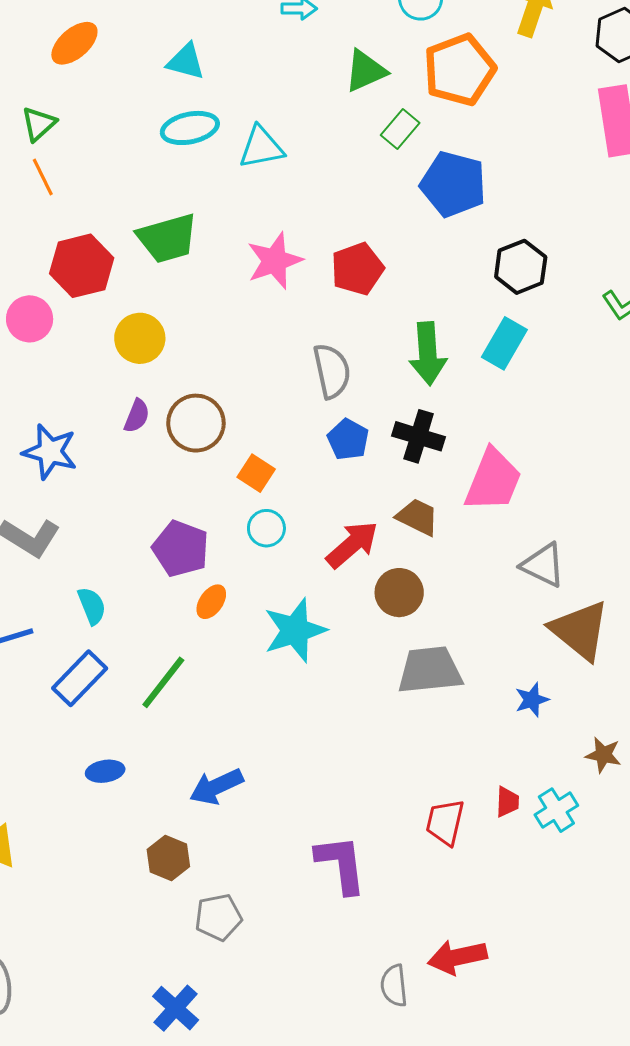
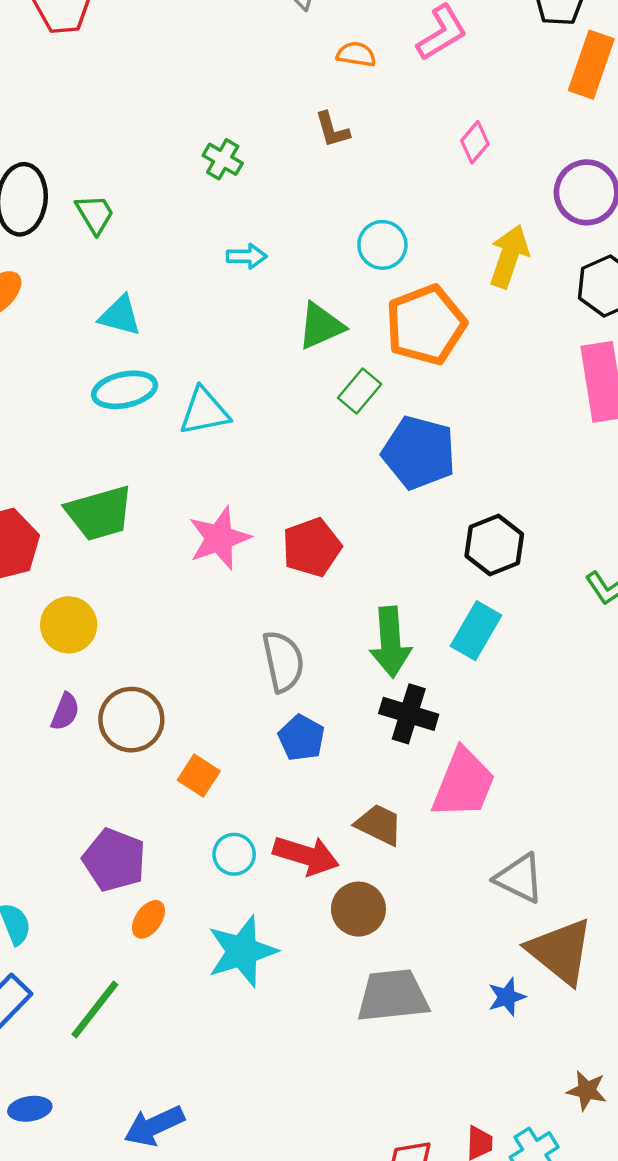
black cross: (419, 436) -> (409, 714), moved
cyan circle: (266, 528) -> (234, 854), moved
red arrow: (352, 545) -> (306, 855), turned 58
blue star: (532, 700) -> (507, 997), moved

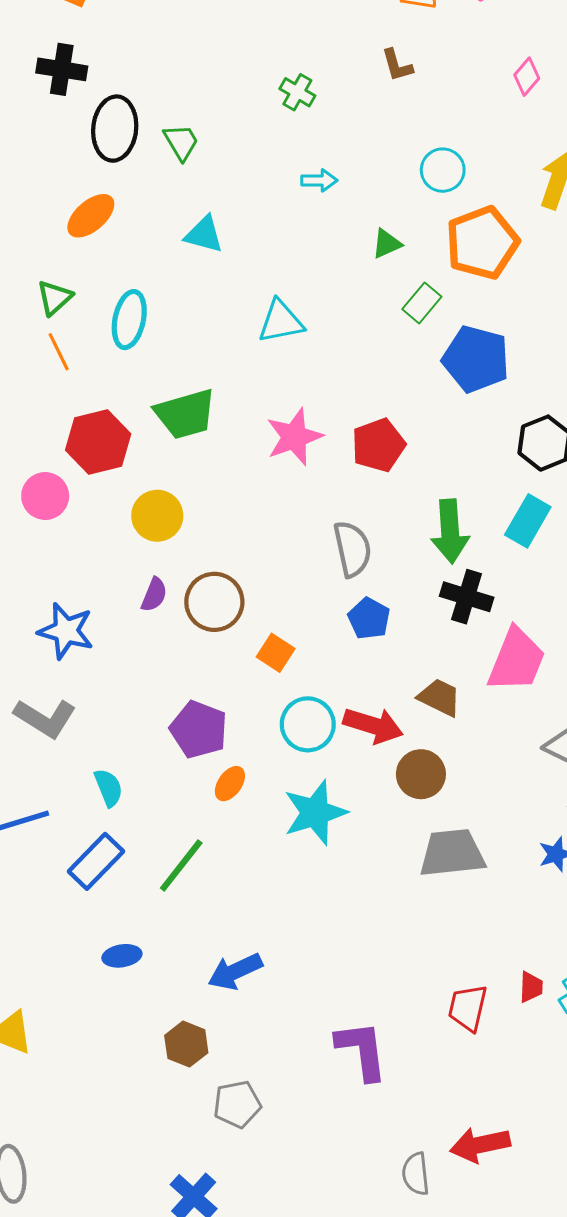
green triangle: (321, 326) -> (387, 244), size x0.7
cyan ellipse: (125, 390) -> (129, 320), moved, turned -66
cyan circle: (234, 854) -> (308, 724), size x1.4

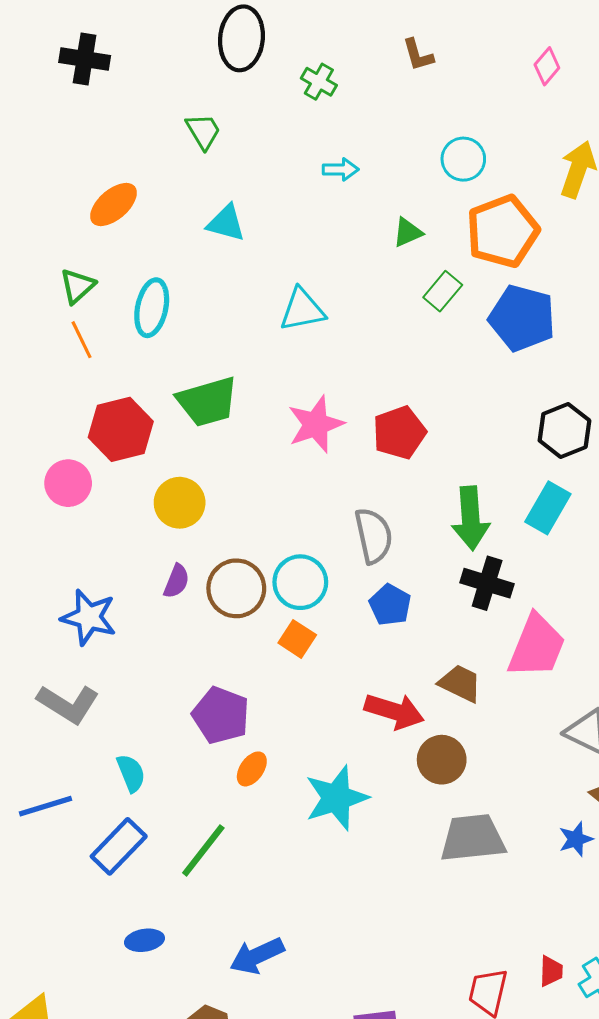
black ellipse: (115, 129) -> (241, 38), moved
blue pentagon: (476, 359) -> (522, 318), moved
cyan circle: (308, 724) -> (300, 582), moved

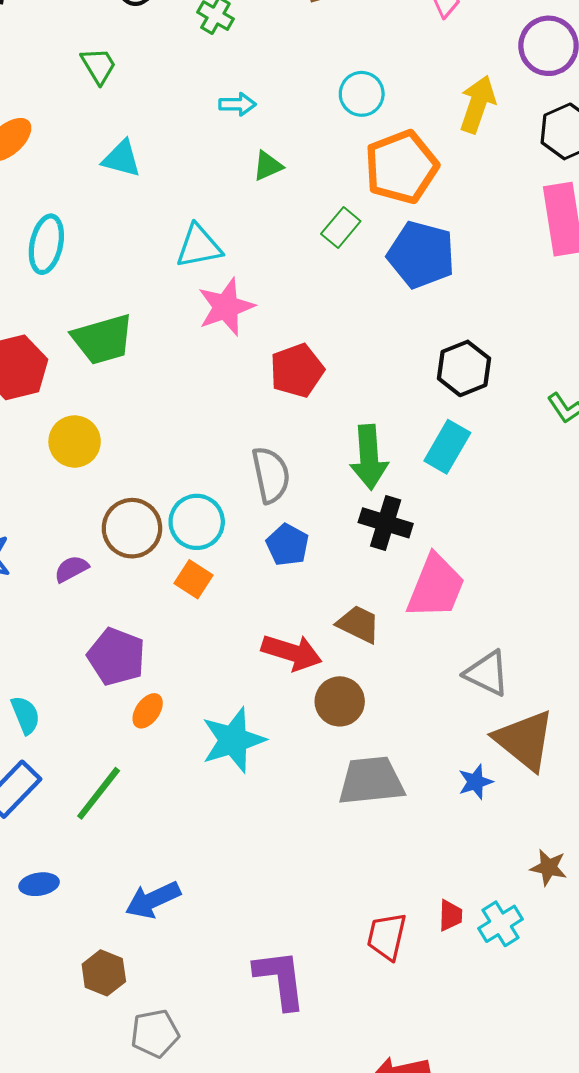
green triangle: (408, 232) -> (268, 166), moved
pink star: (316, 424) -> (226, 307), moved
purple semicircle: (176, 581) -> (71, 569), moved, turned -140

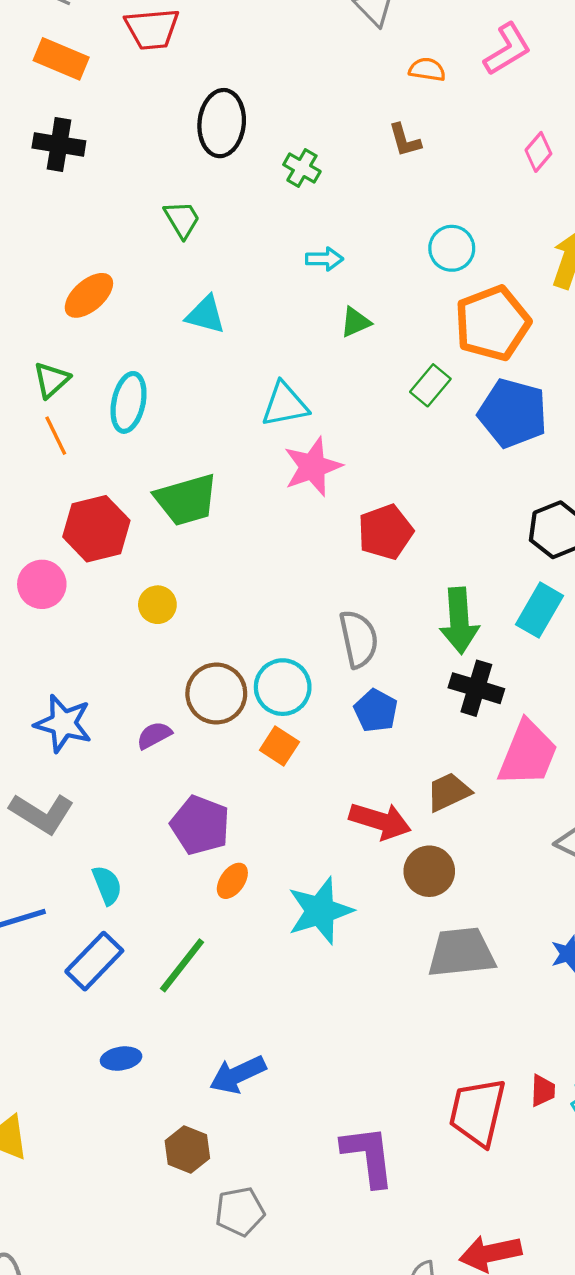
yellow circle: (75, 442) -> (157, 605), size x0.7
brown trapezoid: (359, 624) -> (449, 792), turned -51
red trapezoid: (387, 936) -> (477, 1112), size x1.4

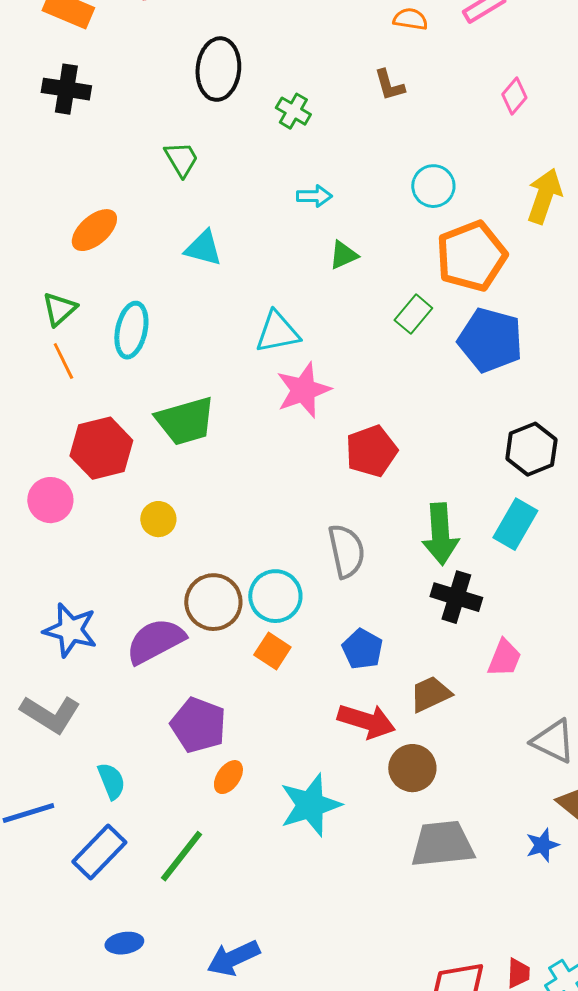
blue pentagon: (376, 711) -> (362, 649), moved
purple semicircle: (154, 735) -> (155, 641), size x1.8
pink trapezoid: (528, 753) -> (504, 658), size x0.6

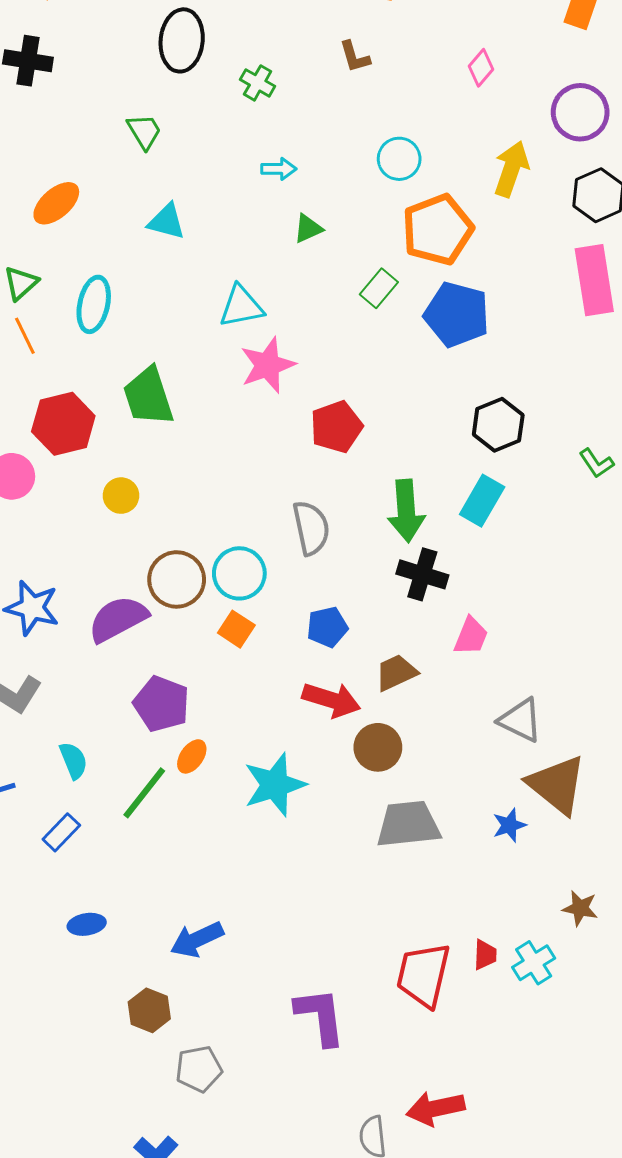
green trapezoid: (185, 421) -> (148, 396), turned 88
blue pentagon: (362, 649) -> (327, 627), turned 30
blue rectangle: (99, 852) -> (61, 832), size x0.7
green line: (181, 856) -> (144, 793), moved

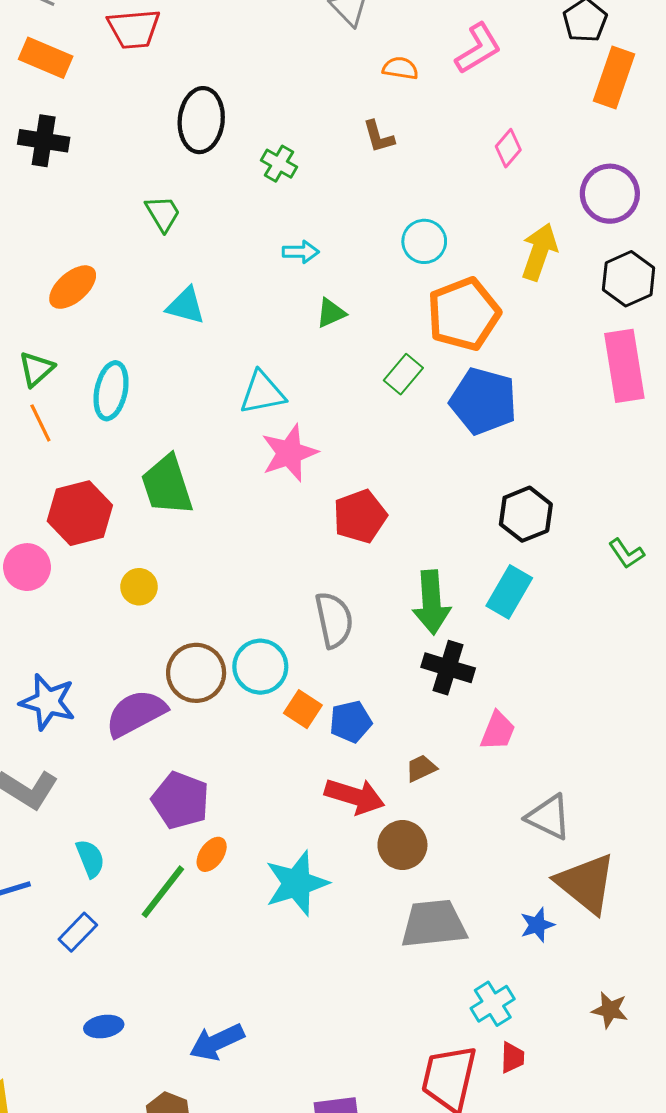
orange square: (236, 629) -> (303, 709), moved
brown trapezoid: (396, 673) -> (421, 768), size x0.7
cyan cross: (534, 963) -> (493, 1004), moved

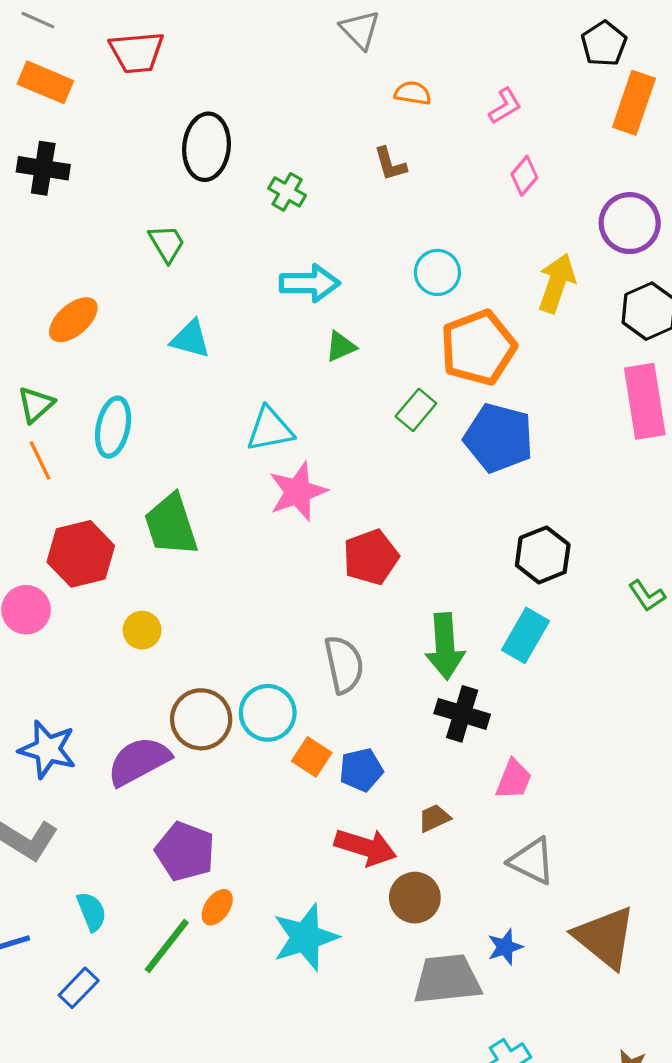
pink L-shape: (478, 49) -> (505, 106), moved, size x0.7
cyan arrow: (301, 252) -> (310, 283), size x1.6
gray triangle: (549, 817) -> (532, 861), moved
blue star: (537, 925) -> (505, 947), moved

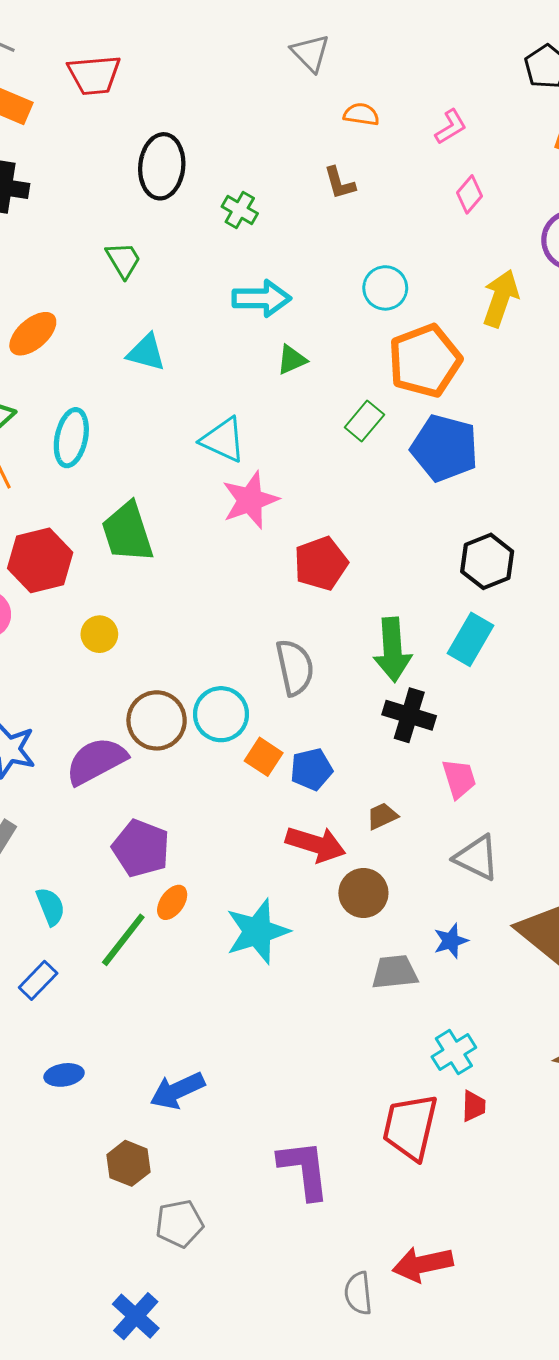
cyan triangle: (270, 429) -> (223, 440), turned 36
pink trapezoid: (514, 779) -> (459, 779), turned -39
gray trapezoid: (447, 979) -> (395, 972), size x0.7

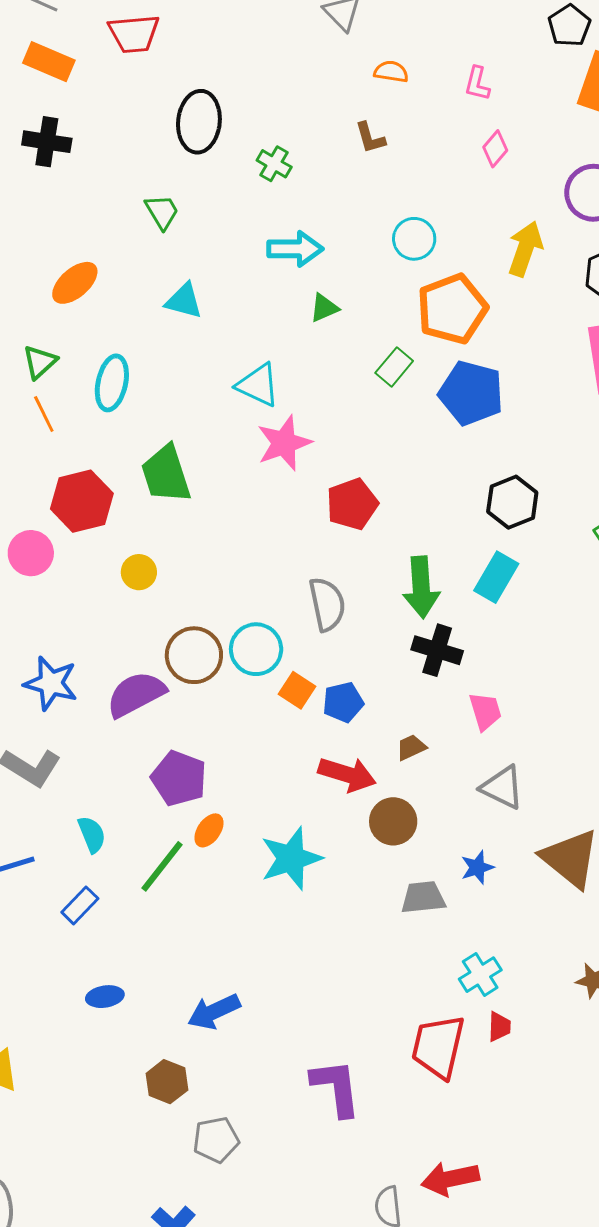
pink L-shape: (451, 127) -> (477, 84), turned 135

